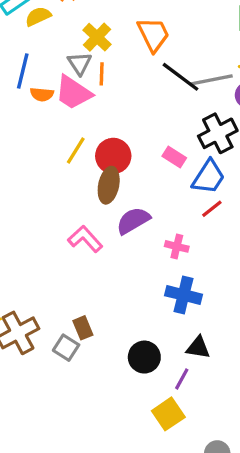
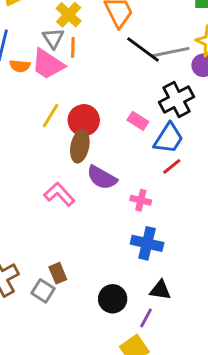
purple semicircle: (133, 221) -> (102, 178), turned -120

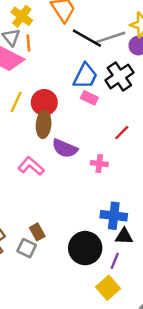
blue trapezoid: (169, 138) -> (85, 76), moved
blue cross: (147, 243) -> (114, 216), moved
black circle: (113, 299) -> (85, 248), size x1.4

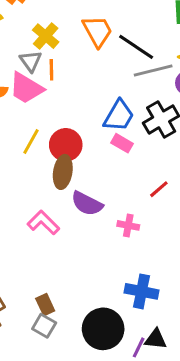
black line: (87, 38) -> (136, 47), moved
black triangle: (124, 236) -> (156, 339), moved
gray square: (27, 248) -> (44, 326), moved

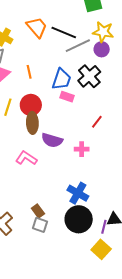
orange line: (51, 70) -> (29, 72), moved
blue cross: (141, 291) -> (78, 193), moved, turned 30

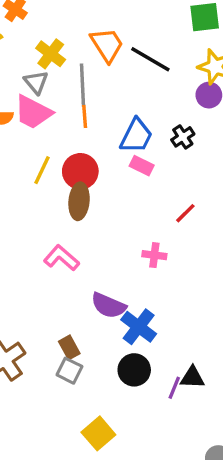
gray line: (78, 46) -> (83, 85), moved, turned -75
black cross: (89, 76) -> (183, 137), size x0.6
purple semicircle: (52, 140) -> (109, 305), moved
black circle: (79, 219) -> (134, 370), size x0.7
yellow square: (101, 249) -> (98, 433), moved

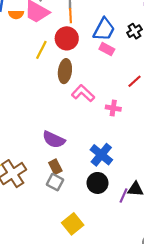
red circle: (80, 171) -> (67, 38), moved
pink L-shape: (61, 258) -> (83, 93), moved
purple semicircle: (109, 305) -> (54, 140), moved

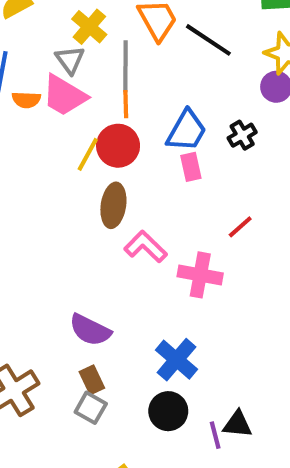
pink rectangle: (107, 49) -> (191, 167), turned 48
yellow line: (41, 50) -> (88, 154), moved
pink cross: (113, 108) -> (200, 275), size x1.5
purple line: (123, 195) -> (215, 435), turned -40

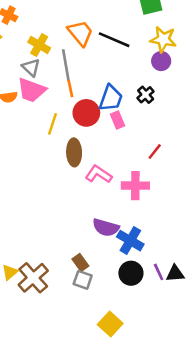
red circle: (118, 146) -> (86, 113), moved
purple semicircle: (90, 330) -> (106, 227), moved
purple line: (215, 435) -> (159, 272), moved

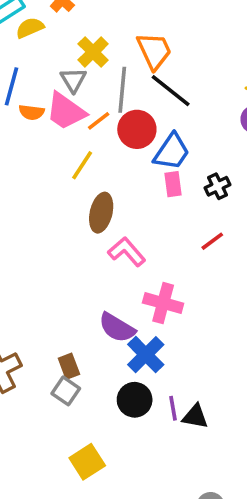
black line: (114, 40) -> (171, 91), moved
orange line: (70, 89) -> (99, 121), moved, turned 49
black cross: (146, 95) -> (217, 186), moved
red circle: (86, 113) -> (137, 129), moved
pink cross: (135, 186) -> (163, 303), moved

